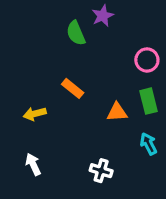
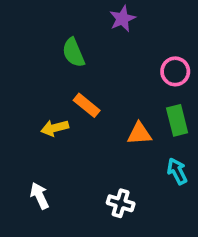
green semicircle: (76, 33) -> (73, 53), moved
yellow arrow: (35, 114) -> (55, 128), moved

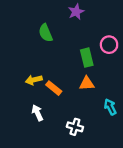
orange rectangle: (87, 105) -> (54, 88), moved
green rectangle: (177, 120) -> (87, 58), moved
white arrow: (40, 196) -> (37, 113), moved

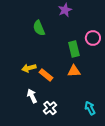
cyan arrow: (110, 107) -> (90, 108), moved
white cross: (75, 127) -> (50, 108), moved, turned 32

